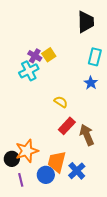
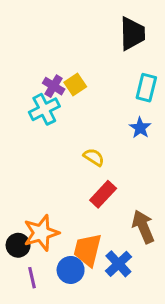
brown arrow: (87, 135) -> (143, 227), moved

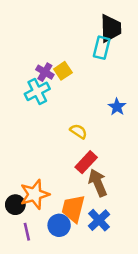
cyan rectangle: (146, 88) -> (102, 48), moved
brown arrow: (143, 227) -> (98, 183), moved

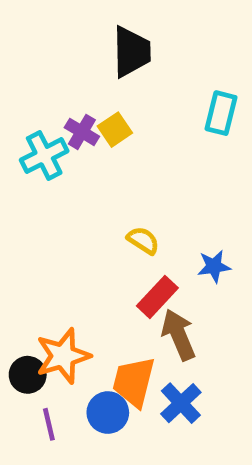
black trapezoid: (111, 28) -> (131, 52), moved
cyan rectangle: (102, 48) -> (221, 113), moved
cyan cross: (37, 91) -> (44, 156), moved
blue star: (117, 107) -> (214, 266), moved, turned 30

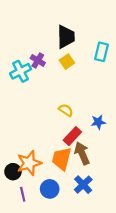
black trapezoid: (131, 52) -> (66, 37), moved
yellow square: (115, 130) -> (67, 62), moved
orange trapezoid: (134, 382) -> (62, 159), moved

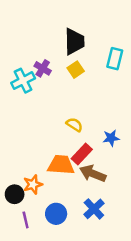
brown arrow: (82, 153) -> (93, 173), turned -45
orange trapezoid: (62, 159) -> (61, 165), moved, turned 80
orange star: (29, 163) -> (33, 184), size x0.7

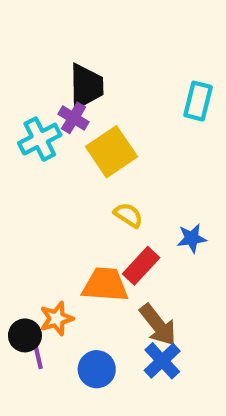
black trapezoid: (74, 41) -> (86, 86), moved
yellow square: (76, 70) -> (112, 152), moved, size x1.6
brown arrow: (93, 173) -> (158, 325), moved, turned -150
purple line: (26, 220) -> (38, 354), moved

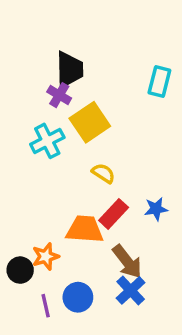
cyan cross: (40, 139) -> (47, 141), moved
blue star: (192, 238) -> (156, 209), moved
purple line: (38, 354) -> (46, 306), moved

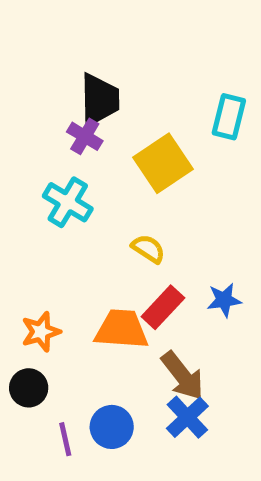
yellow square: (90, 122) -> (163, 163), moved
cyan cross: (47, 141) -> (68, 202), turned -32
orange star: (46, 256) -> (41, 332), moved

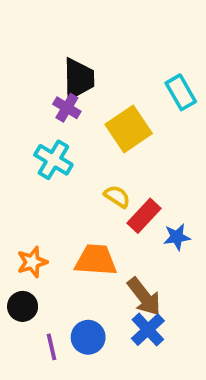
cyan rectangle: (229, 117) -> (181, 92), turned -44
red rectangle: (163, 307) -> (144, 216), moved

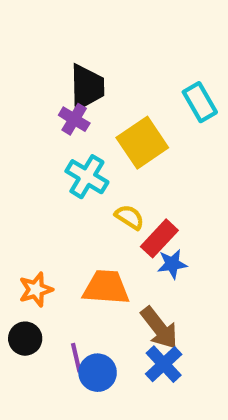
cyan cross: (53, 160) -> (87, 177), moved
blue star: (177, 237) -> (172, 264), moved
purple line: (51, 347) -> (76, 358), moved

